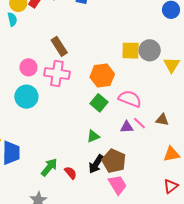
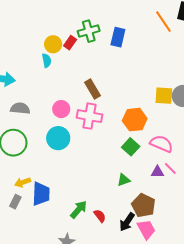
black arrow: (96, 164) -> (127, 222), moved

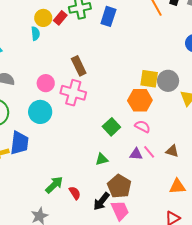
orange hexagon: (135, 120) -> (140, 100), moved
pink semicircle: (161, 144) -> (143, 126), size x0.7
blue trapezoid: (41, 194) -> (19, 143), moved

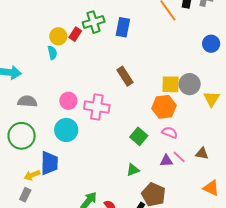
brown rectangle: (79, 66) -> (125, 76), moved
orange triangle: (177, 186) -> (211, 188), turned 36

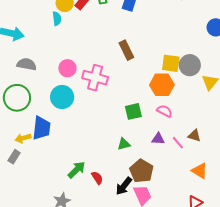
green square: (139, 136) -> (133, 111), turned 30
pink line: (179, 157) -> (178, 143), moved

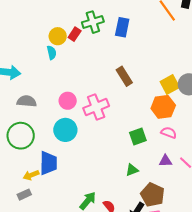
yellow square: (171, 63) -> (170, 84), turned -30
pink cross: (95, 78) -> (96, 107), turned -30
gray rectangle: (14, 157) -> (24, 195), turned 40

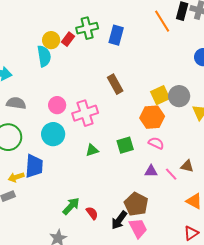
cyan semicircle: (52, 53) -> (44, 56), size x1.5
green triangle: (132, 170) -> (92, 150), moved

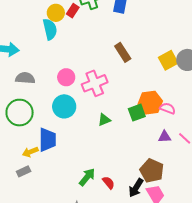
orange hexagon: (152, 117) -> (150, 103), moved

